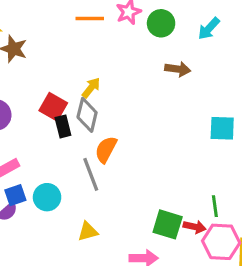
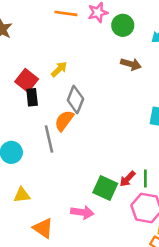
gray diamond: (87, 115) -> (75, 100), moved
red arrow: (195, 227) -> (127, 179), moved, turned 114
yellow triangle: (88, 231) -> (22, 195), moved

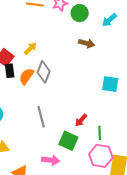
orange semicircle: (64, 121) -> (26, 76), moved
gray line: (49, 139) -> (41, 117), moved
red arrow: (127, 179) -> (81, 120), moved

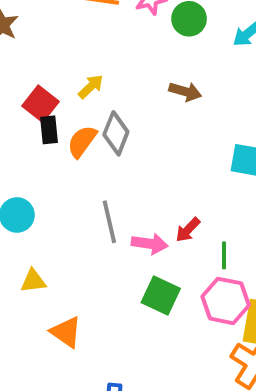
brown arrow: (87, 43) -> (185, 92), moved
green square: (68, 141) -> (161, 296), moved
pink arrow: (51, 160) -> (150, 244), moved

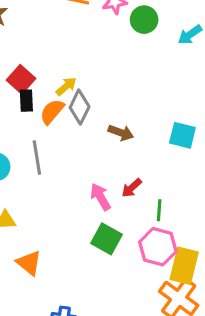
yellow arrow: (91, 87) -> (66, 86), moved
brown arrow: (185, 92) -> (121, 133), moved
gray line: (109, 222) -> (37, 157), moved
pink arrow: (150, 244) -> (100, 197), turned -132

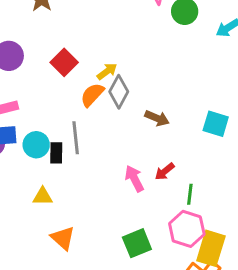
black rectangle: (26, 101) -> (56, 153), moved
green square: (106, 239) -> (137, 243), moved, turned 36

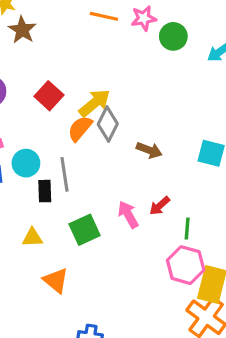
yellow arrow: (107, 71) -> (94, 103), size x1.5
cyan circle: (36, 145) -> (26, 163), moved
green square: (137, 243) -> (85, 230), moved

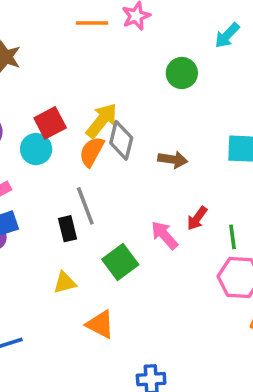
green circle: (173, 36) -> (182, 73), moved
red square: (49, 96) -> (50, 123), turned 32
cyan circle: (26, 163) -> (36, 149), moved

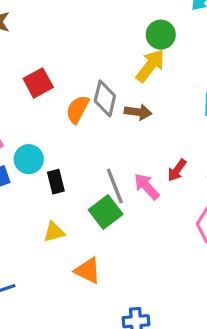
yellow arrow: (102, 121) -> (150, 66), moved
cyan circle: (36, 149) -> (29, 159), moved
brown arrow: (173, 159) -> (138, 112), moved
gray line: (85, 206) -> (115, 186), moved

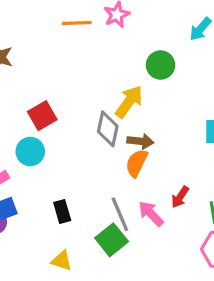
yellow arrow: (150, 66) -> (129, 102), moved
orange semicircle: (78, 109) -> (137, 163), moved
cyan circle: (29, 159) -> (30, 151), moved
yellow triangle: (54, 232) -> (62, 261), turned 35

